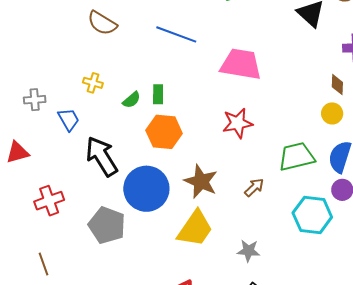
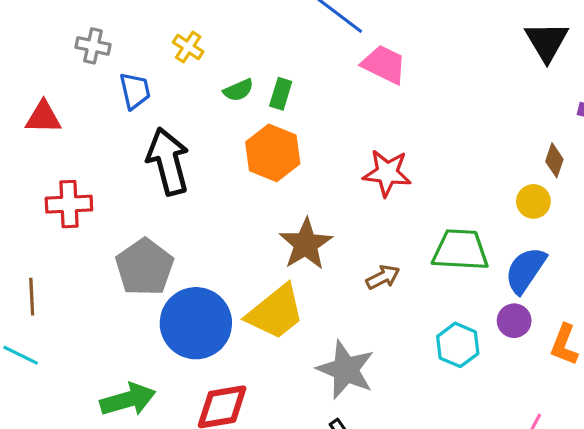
pink trapezoid: (241, 64) -> (384, 64), moved, size x0.7
blue circle: (146, 189) -> (196, 323), moved
cyan hexagon: (312, 215) -> (458, 345), size x0.7
gray star: (249, 251) -> (346, 370), size x1.6

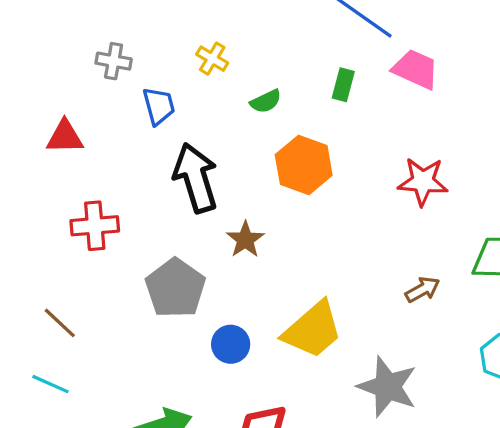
green rectangle: (281, 94) -> (343, 85), moved
brown star: (306, 244) -> (245, 240), moved, size x0.7
brown line: (32, 297) -> (60, 323), turned -42
blue circle: (196, 323) -> (231, 344), size x0.5

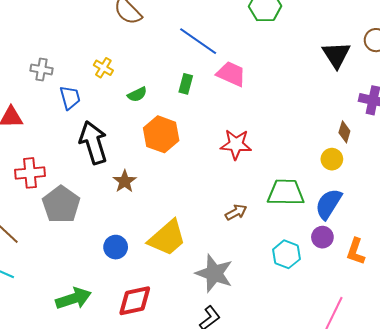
gray pentagon: (175, 288) -> (61, 204), moved

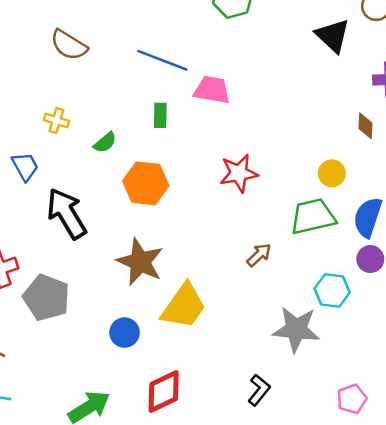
yellow circle: (332, 159) -> (332, 173), moved
brown star: (125, 181) -> (140, 262), moved, size x1.6
gray star: (214, 273) -> (296, 329), moved

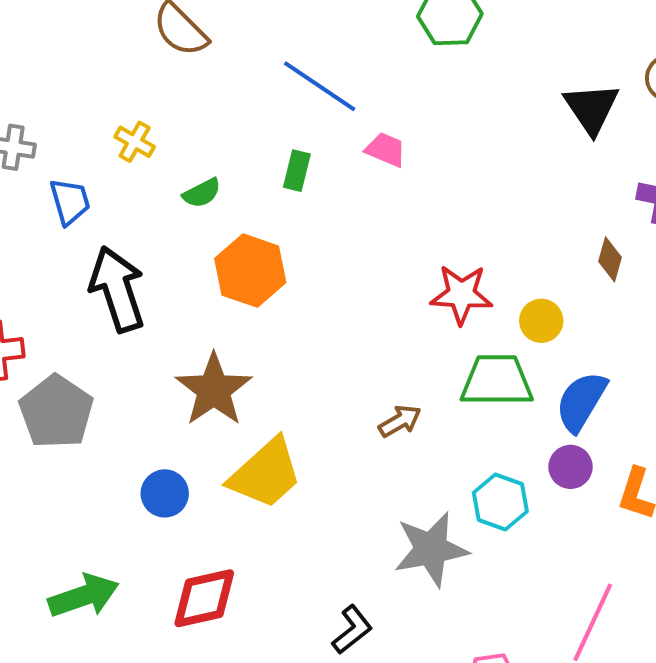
pink trapezoid: (212, 90) -> (386, 150), size x0.7
red star: (239, 173) -> (461, 294), moved
gray star: (296, 329) -> (431, 549), turned -30

